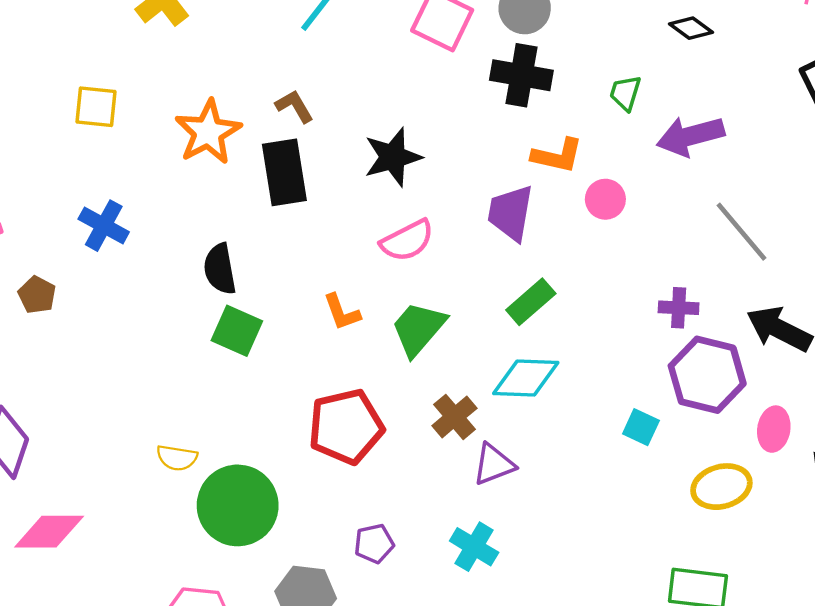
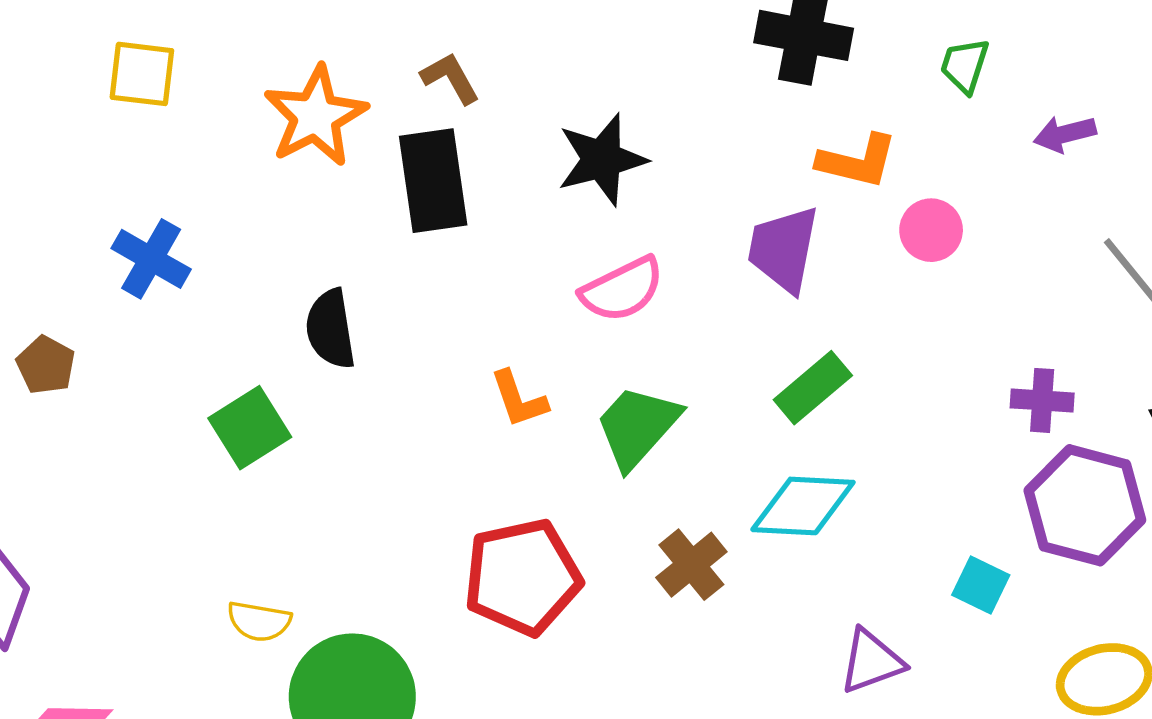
purple arrow: (690, 136) -> (1065, 134), size x0.6
green square: (237, 331) -> (250, 428), moved, turned 33
purple triangle: (494, 464) -> (871, 661), moved

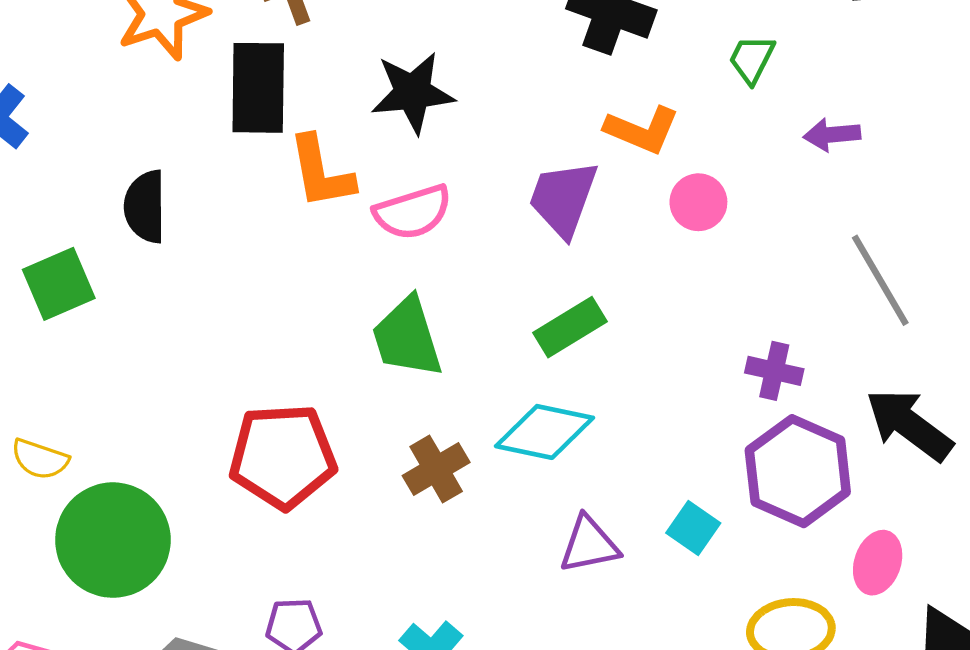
orange L-shape: (519, 399) -> (321, 172), moved, size x1.4
green trapezoid: (637, 427) -> (407, 337), turned -68
purple triangle: (871, 661) -> (589, 545), moved

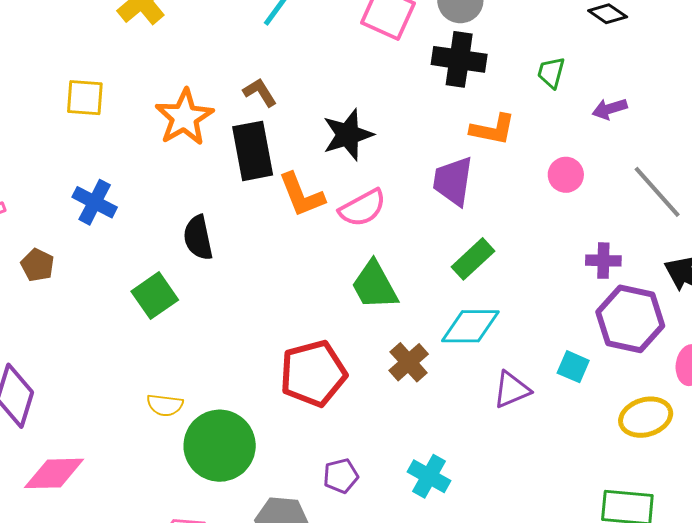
pink circle: (698, 202) -> (566, 175), moved

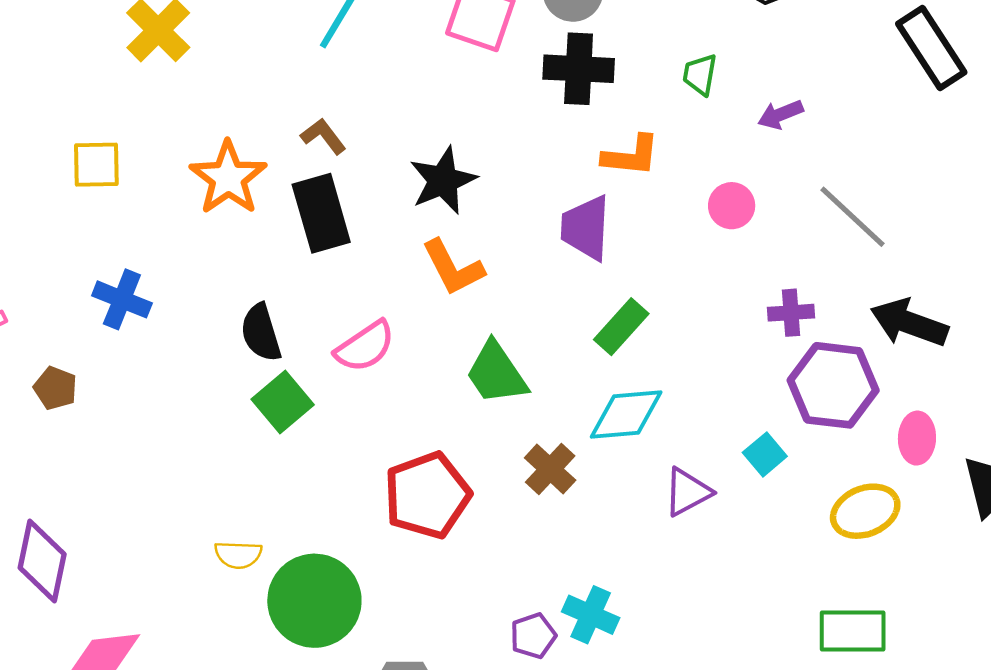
orange L-shape: (302, 195) -> (453, 268), moved
pink semicircle: (363, 208) -> (365, 346), moved
green square: (155, 296) -> (283, 402), moved
cyan square: (573, 367) -> (765, 454), turned 32
purple pentagon: (341, 476) -> (533, 636), moved

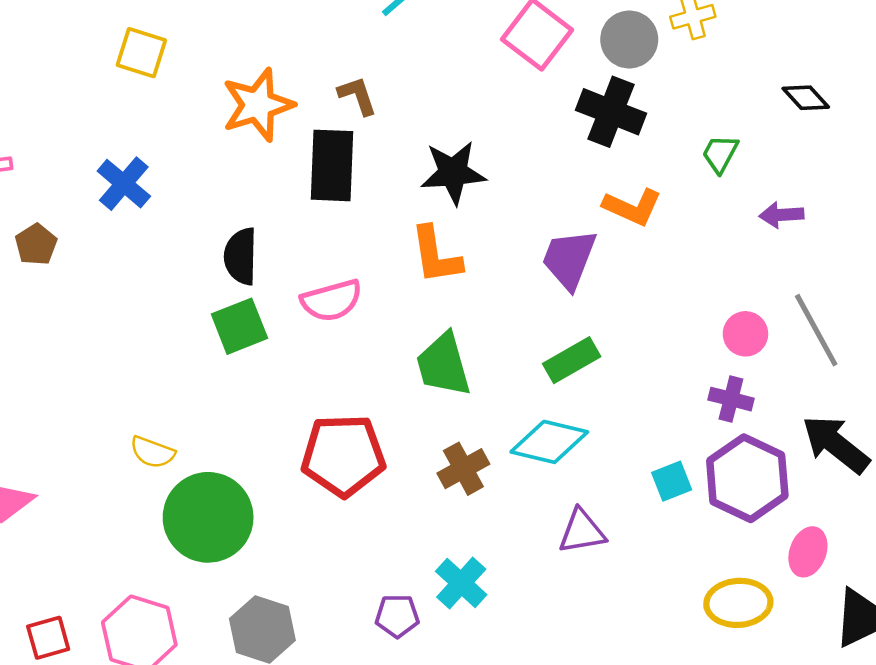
pink circle: (732, 206) -> (745, 334), moved
cyan square: (765, 454) -> (672, 481), moved
cyan cross: (591, 615) -> (461, 583), moved

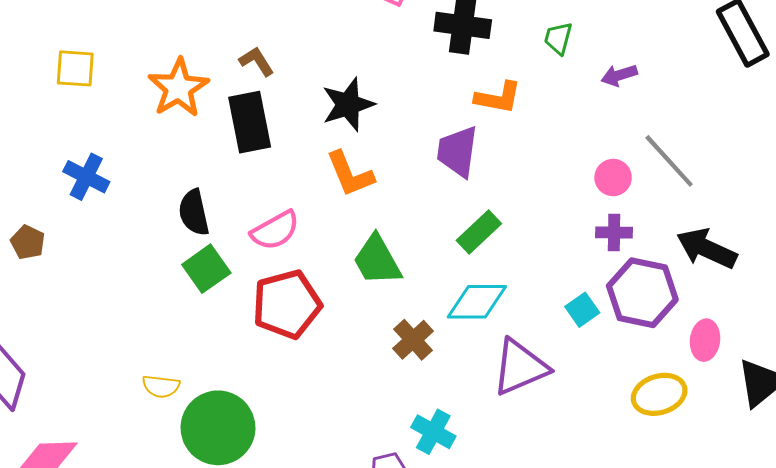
red pentagon: (343, 455) -> (287, 304), moved
purple triangle: (582, 531) -> (520, 367), size x1.5

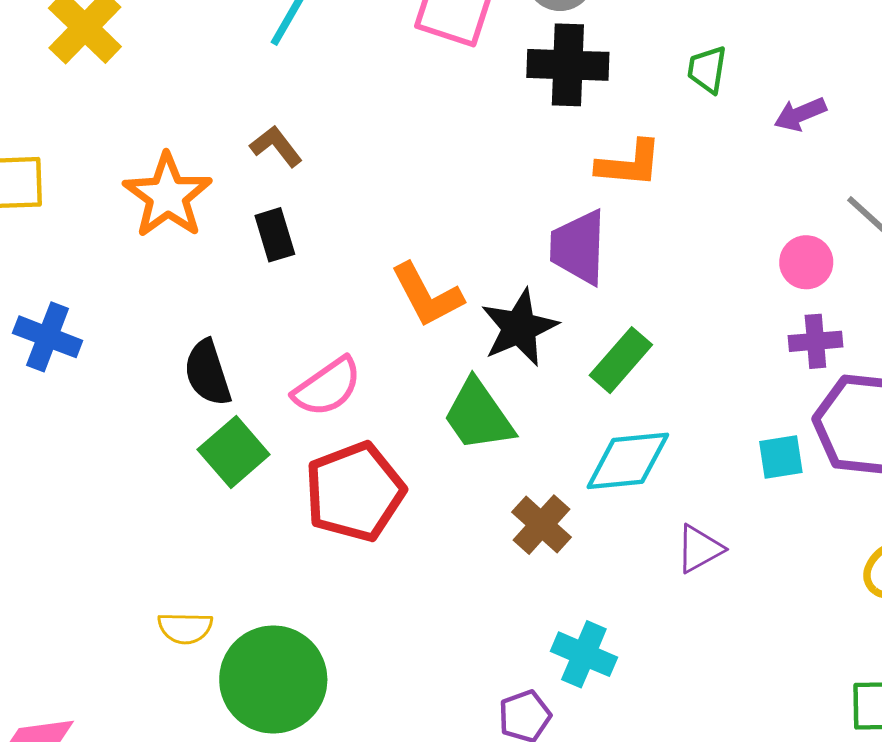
black star: (348, 105) -> (519, 328), moved
black rectangle: (250, 122) -> (275, 235), size x0.6
cyan square: (582, 310) -> (781, 457), turned 32
purple triangle: (520, 367) -> (699, 549), size x0.6

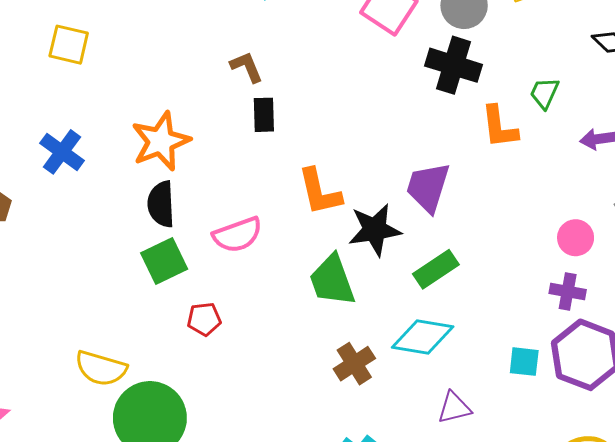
orange L-shape: (629, 164) -> (499, 127), moved, turned 63
orange star: (168, 196) -> (161, 141), moved
black rectangle: (275, 235) -> (264, 115), moved
red pentagon: (355, 492) -> (204, 319), moved, size x0.5
yellow semicircle: (185, 628) -> (101, 368), size x1.4

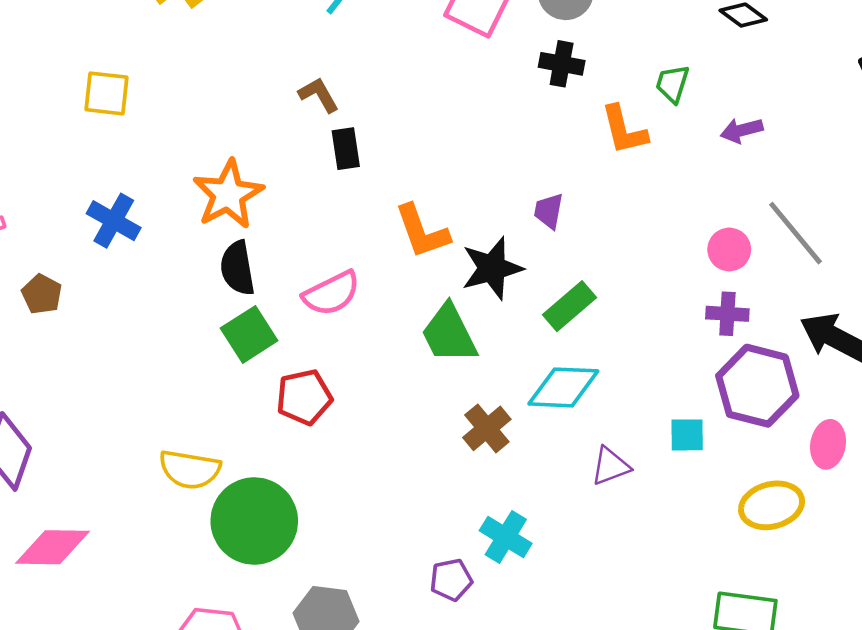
black cross: (453, 65) -> (562, 64), size x0.7
purple trapezoid: (428, 187) -> (549, 211), size x0.6
red pentagon: (204, 319) -> (304, 397), size x1.4
cyan square: (524, 362) -> (687, 435), moved

